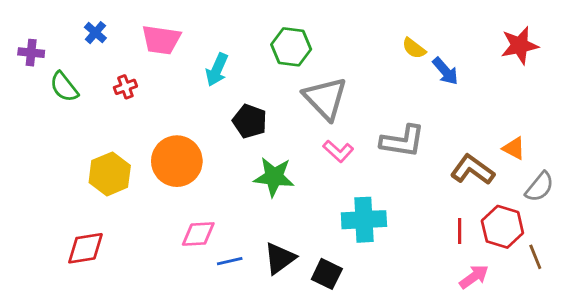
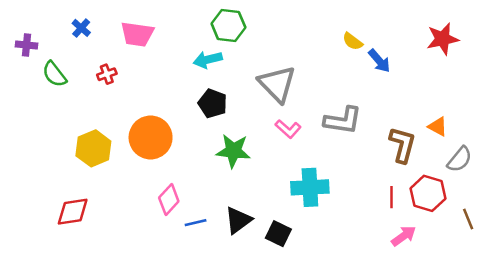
green hexagon: (291, 47) -> (228, 26), moved
cyan arrow: (217, 70) -> (208, 60), moved, turned 52
brown L-shape: (472, 170) -> (402, 145), turned 69
pink diamond: (198, 234) -> (169, 200), turned -44
brown line: (535, 257) -> (468, 219), moved

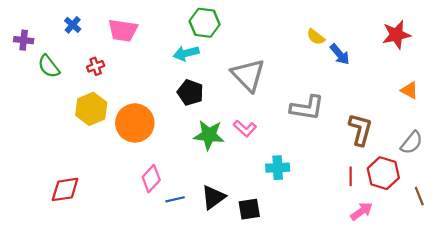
orange triangle: (438, 127) -> (409, 90), moved
pink L-shape: (288, 129) -> (245, 128), moved
yellow hexagon: (93, 148) -> (91, 109), moved
cyan cross: (310, 187) -> (278, 168), size x0.7
black square: (278, 234) -> (249, 209), turned -35

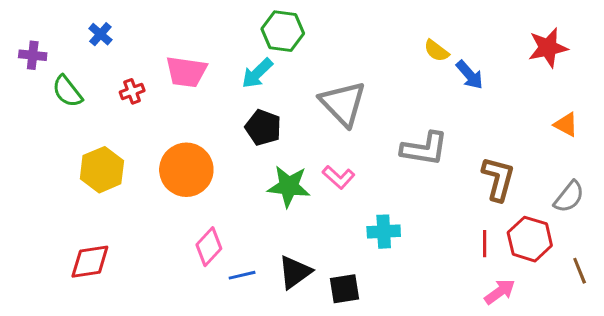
pink trapezoid: (123, 30) -> (186, 72), moved
cyan arrow: (186, 53) -> (257, 73), turned -30
yellow hexagon: (91, 109) -> (102, 170), moved

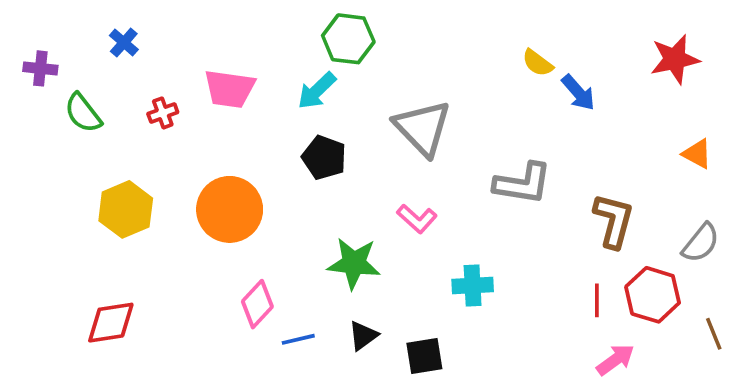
green star: (289, 186) -> (354, 263), moved
black triangle: (295, 272) -> (363, 336), size x0.7

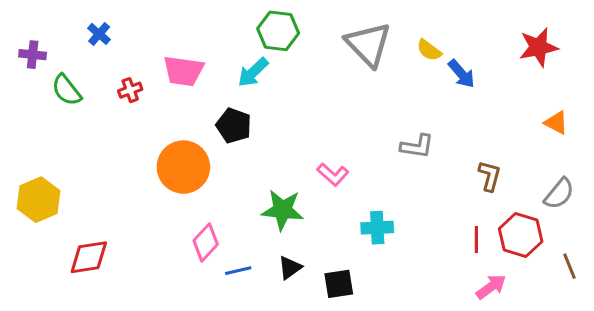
gray triangle: (422, 128) -> (368, 44), moved
black pentagon: (324, 158) -> (234, 126), moved
gray L-shape: (523, 183) -> (417, 146), size x0.7
yellow hexagon: (126, 209) -> (38, 200), moved
brown L-shape: (614, 221) -> (490, 176), size x0.7

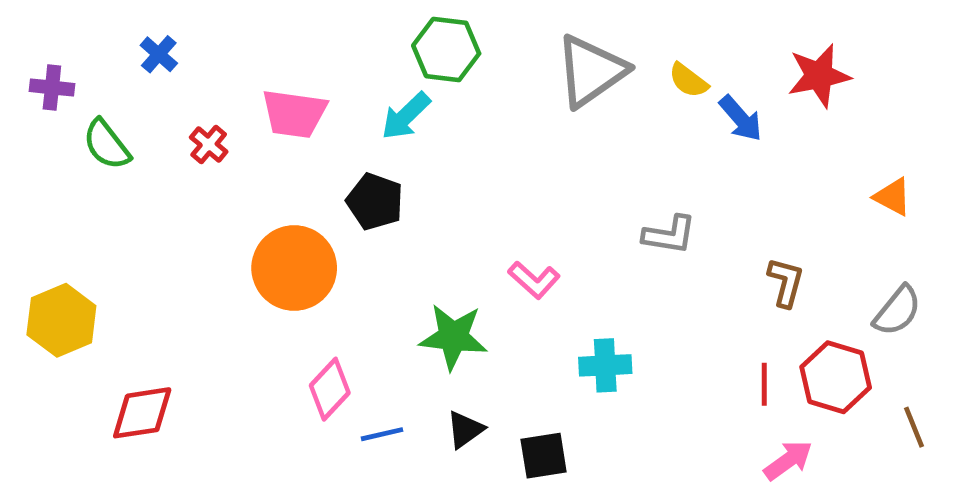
gray triangle: (368, 44) -> (591, 71), turned 39
red star: (538, 47) -> (819, 76), moved
red cross: (130, 90) -> (209, 145), turned -30

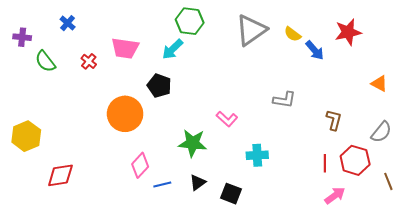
black square: (544, 456) -> (231, 194), turned 30

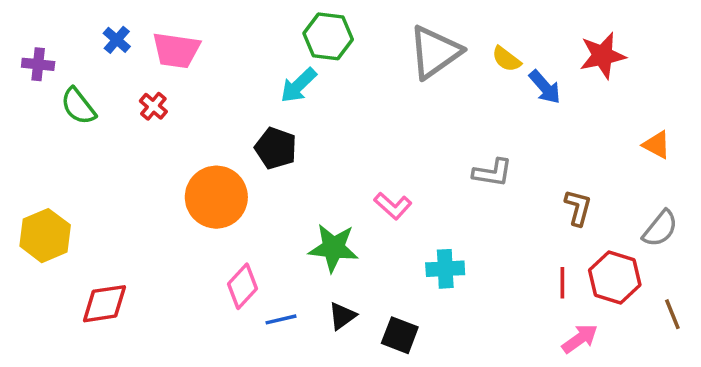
pink trapezoid: (125, 48) -> (176, 50), moved

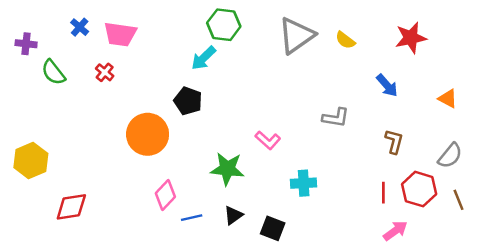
blue arrow: (545, 87) -> (387, 85), moved
brown line: (672, 314) -> (458, 200), moved

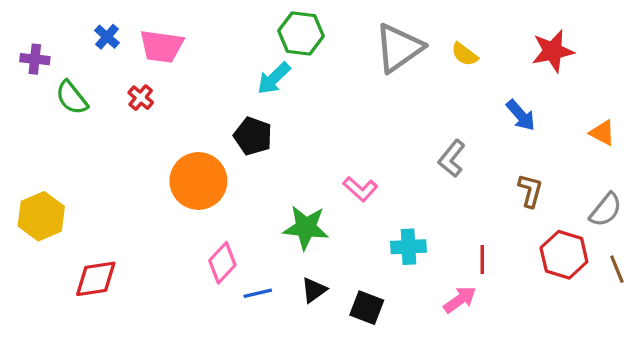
gray L-shape: (336, 118) -> (452, 159), turned 120
red line: (383, 193) -> (482, 260), moved
pink arrow: (395, 231) -> (460, 300), moved

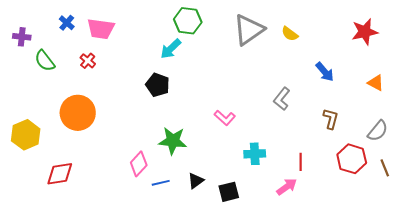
red star: (553, 51) -> (365, 32), moved
orange circle: (198, 181) -> (78, 113), moved
green star: (306, 227) -> (173, 141), moved
black square: (367, 308) -> (229, 192), turned -35

